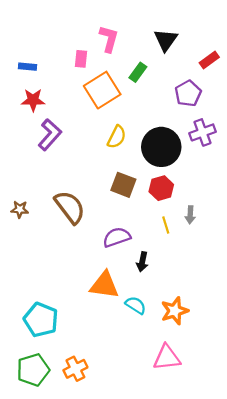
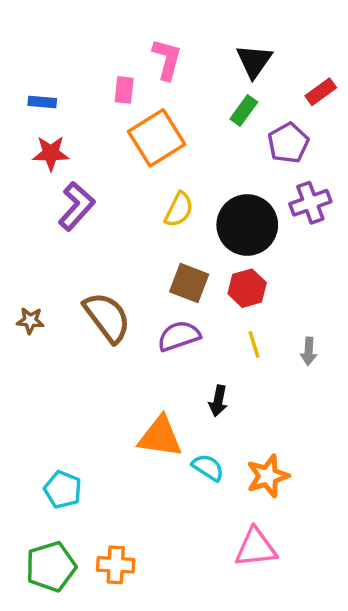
green rectangle: (138, 72) -> (244, 111), moved
gray arrow: (190, 215) -> (309, 351), moved
purple semicircle: (117, 237) -> (179, 336), moved
cyan pentagon: (41, 320) -> (63, 490), size x0.7
orange cross: (75, 369) -> (116, 565), turned 30

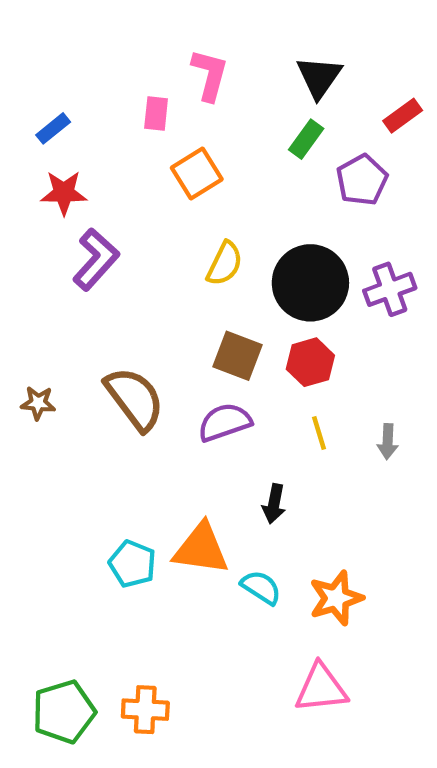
blue rectangle: (42, 102) -> (53, 128), turned -44
orange square: (157, 138) -> (197, 173), size x0.7
purple cross: (310, 203) -> (390, 289), moved
cyan pentagon: (63, 490) -> (132, 564), moved

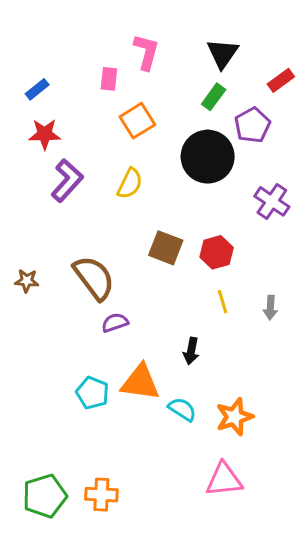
yellow semicircle: (225, 264) -> (130, 184), moved
black circle: (310, 283) -> (208, 157), moved
purple cross: (390, 289) -> (272, 201), turned -36
purple semicircle: (225, 422) -> (115, 323), moved, size x0.7

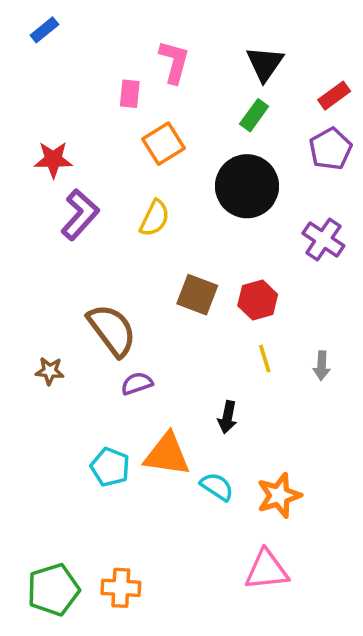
blue rectangle: (37, 89) -> (44, 30), moved
purple pentagon: (252, 125) -> (331, 149), moved
brown star: (27, 281) -> (50, 371), moved

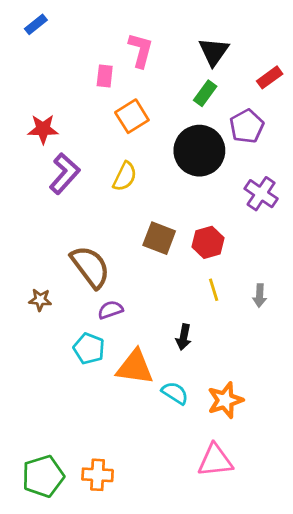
purple pentagon: (331, 149) -> (247, 126), moved
cyan pentagon: (110, 467) -> (89, 349), moved

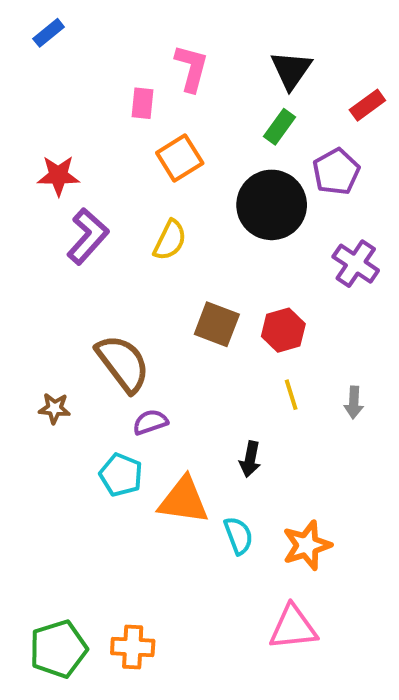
cyan semicircle: (175, 393) -> (238, 536), turned 36

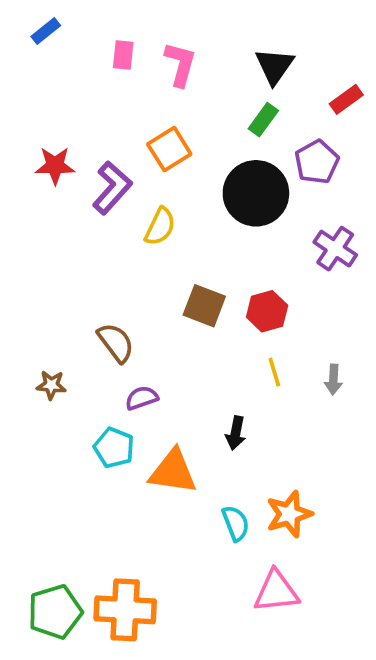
pink rectangle: (142, 103) -> (123, 55), moved
purple L-shape: (88, 236) -> (112, 188), moved
brown semicircle: (123, 363) -> (116, 343), size x0.7
cyan semicircle: (238, 536) -> (236, 523), moved
orange cross: (133, 647) -> (125, 610), size x1.5

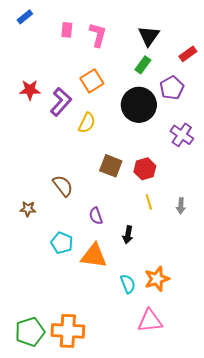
purple semicircle: (142, 398) -> (96, 216), moved, turned -90

